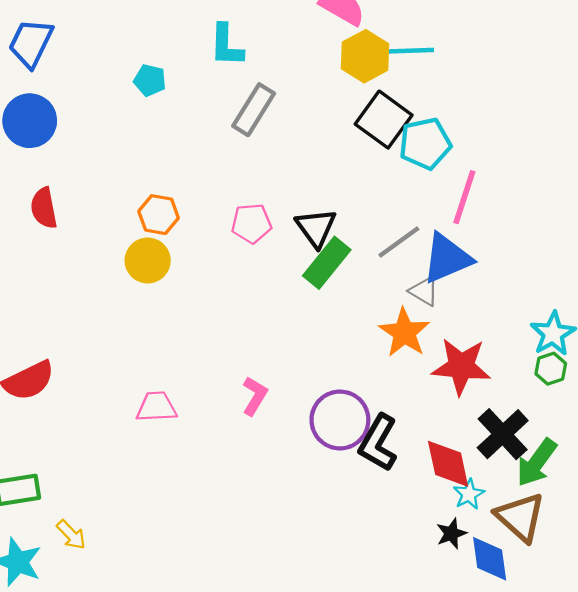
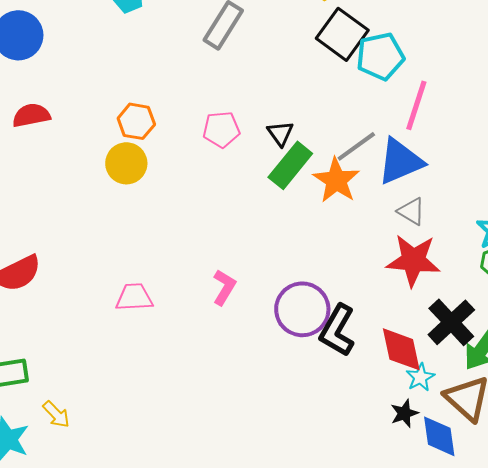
red semicircle: (44, 208) -> (31, 115), turned 90
black triangle: (316, 228) -> (280, 133), size x0.7
gray triangle: (424, 291) -> (411, 211), moved
orange star: (404, 333) -> (336, 180), moved

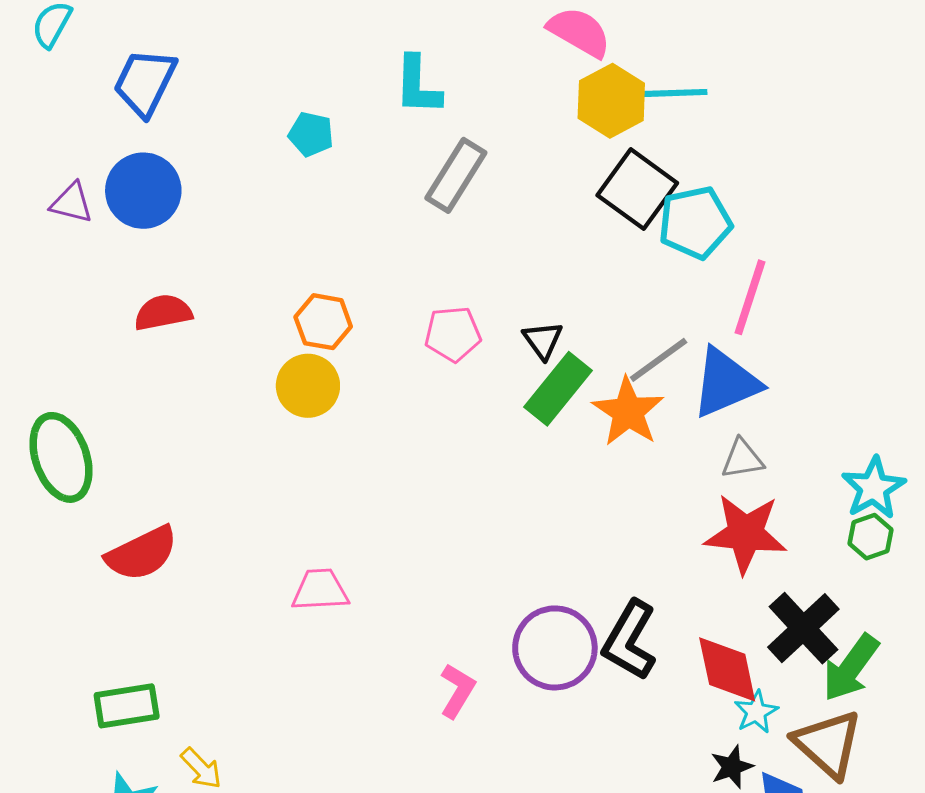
gray triangle: (411, 211) -> (742, 459), turned -40
pink L-shape: (224, 287) -> (457, 691), moved
purple circle: (302, 309) -> (555, 648), moved

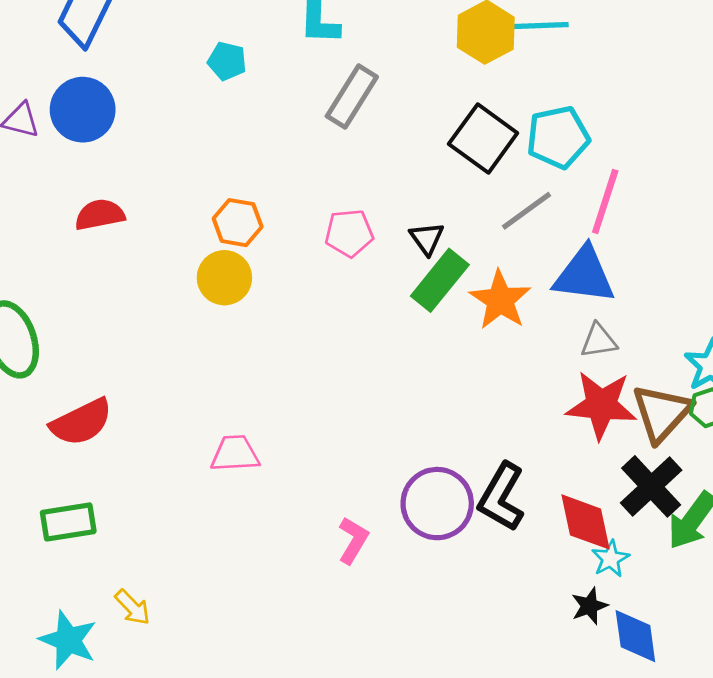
black square: (637, 189) -> (483, 139), moved
gray line: (659, 360) -> (526, 211), moved
blue triangle: (726, 383) -> (584, 275), turned 30
green rectangle: (127, 706) -> (68, 522), moved
brown triangle: (828, 744) -> (662, 413), moved, turned 30

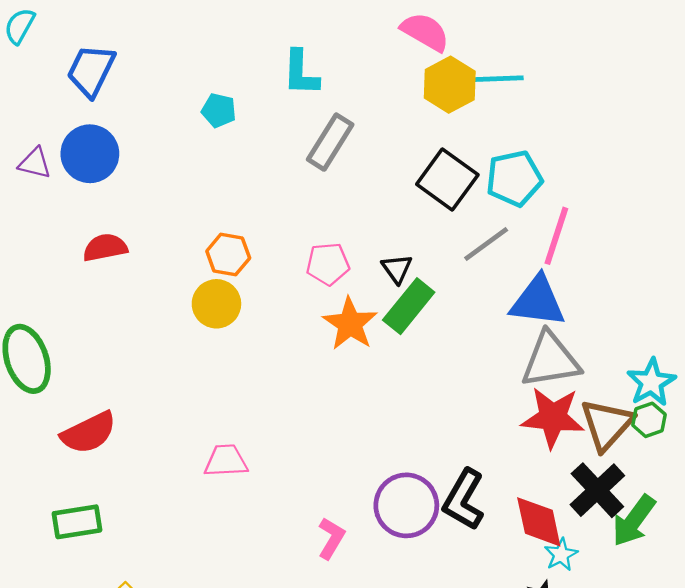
orange star: (500, 300) -> (350, 324), moved
gray triangle: (599, 341) -> (551, 360), size x1.8

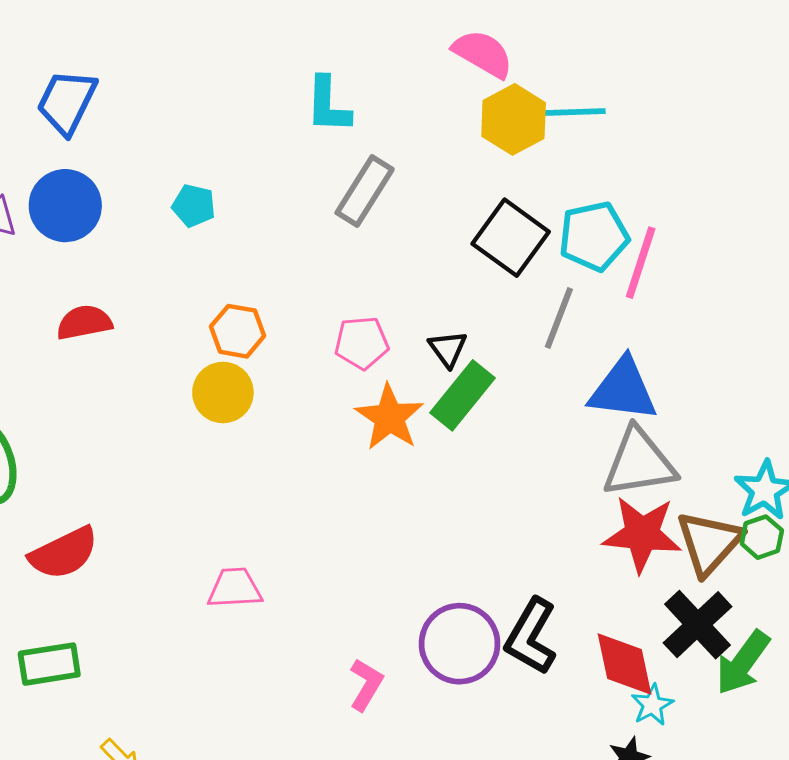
cyan pentagon: (219, 110) -> (194, 206), moved
pink line: (556, 236) -> (641, 263), moved
gray line: (486, 244) -> (559, 318), turned -33

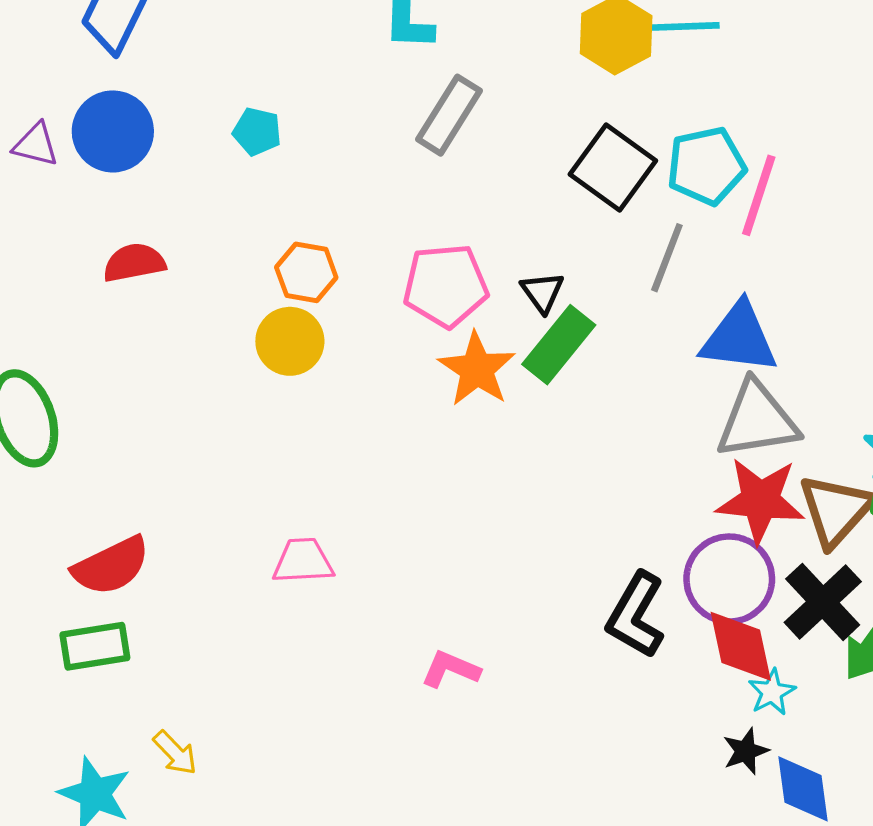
pink pentagon: (362, 343) -> (446, 286), size x1.4
red semicircle: (64, 553) -> (111, 566), moved
purple circle: (460, 644) -> (729, 579), moved
pink L-shape: (366, 685) -> (451, 669), turned -98

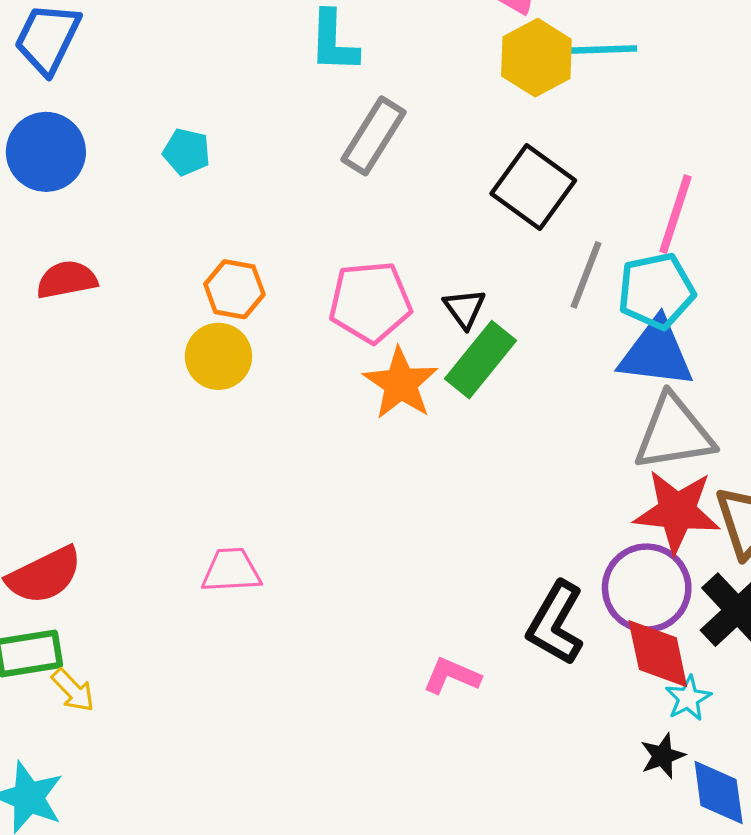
cyan pentagon: (706, 166) -> (656, 291), moved
pink L-shape: (451, 669) -> (452, 676), moved
yellow arrow: (175, 753) -> (73, 690), moved

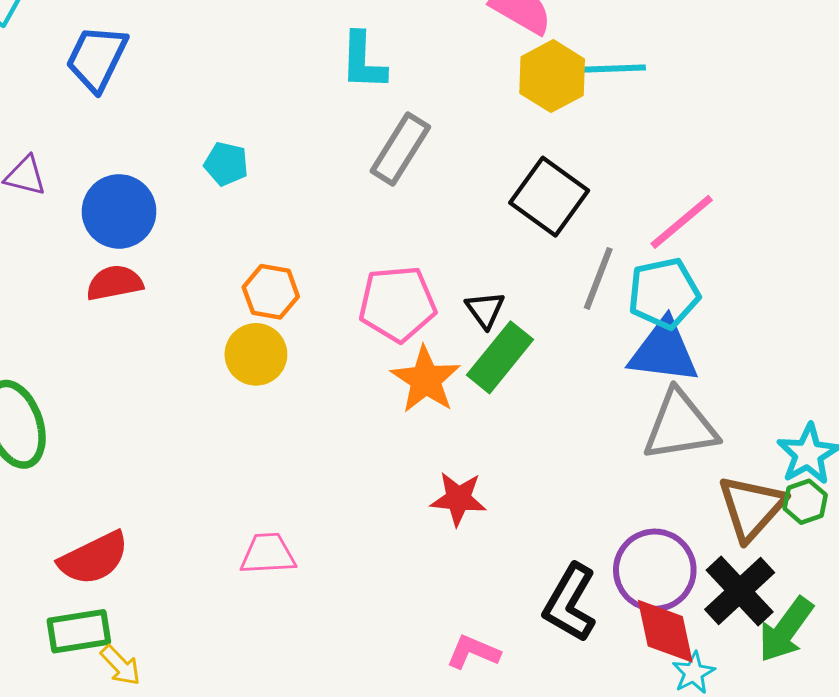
blue circle: (46, 152) -> (119, 211), moved
pink line: (675, 214) -> (682, 222), turned 32
red star: (677, 511) -> (458, 499), moved, size x0.7

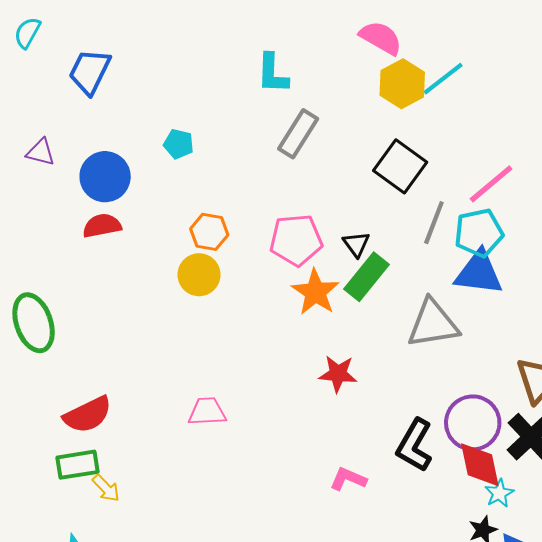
cyan line: (612, 69) -> (443, 79), turned -36
gray triangle: (680, 426) -> (433, 324), moved

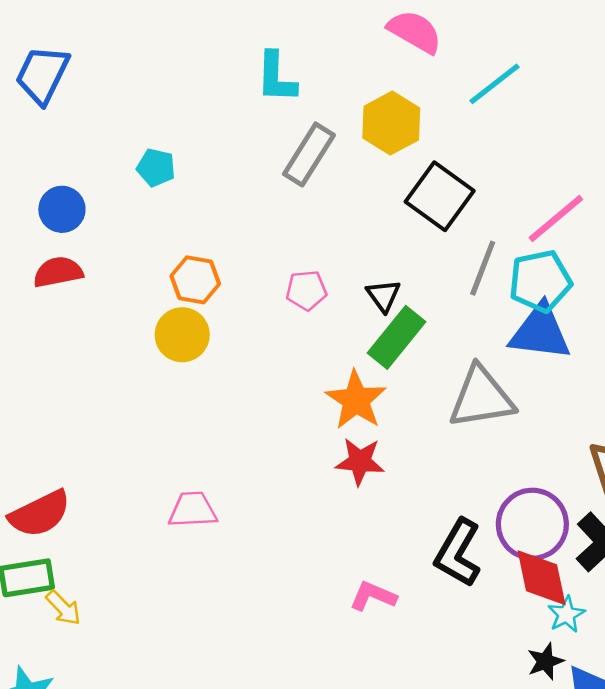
yellow hexagon: (402, 84) -> (391, 123), moved
blue circle: (105, 177) -> (62, 209), size x0.7
pink pentagon: (296, 240) -> (306, 290), size x0.6
orange star: (315, 292) -> (356, 400), moved

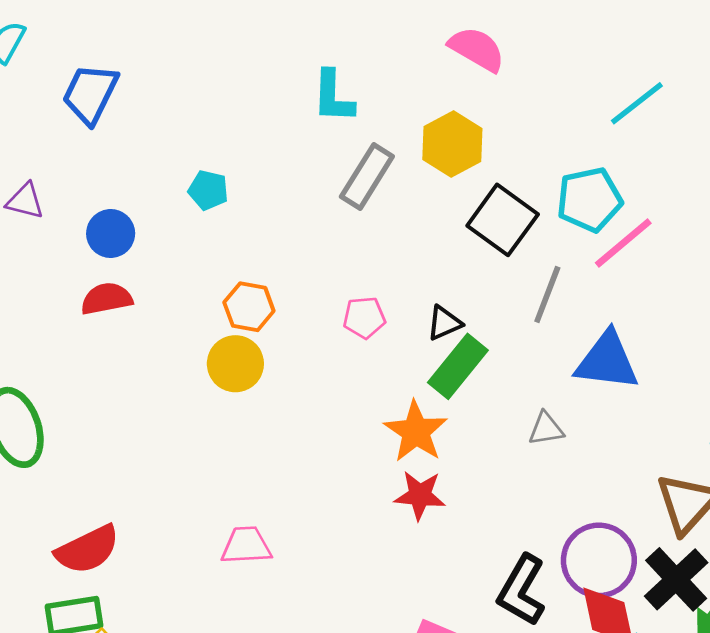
cyan line: (494, 84) -> (637, 103), moved
cyan pentagon: (540, 281) -> (589, 200), moved
black triangle: (383, 296) -> (444, 323), turned 42
gray triangle: (481, 397) -> (546, 429), size x0.5

